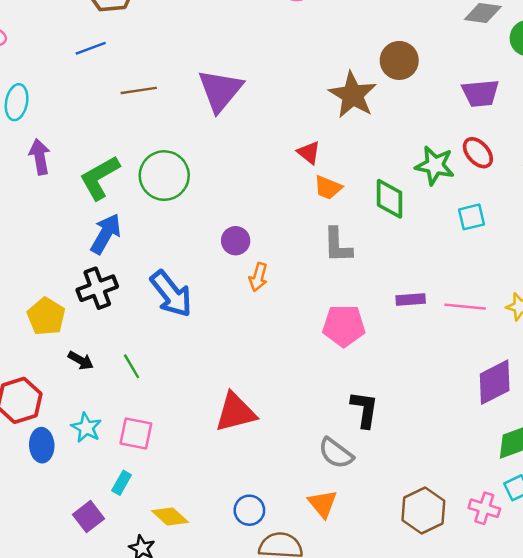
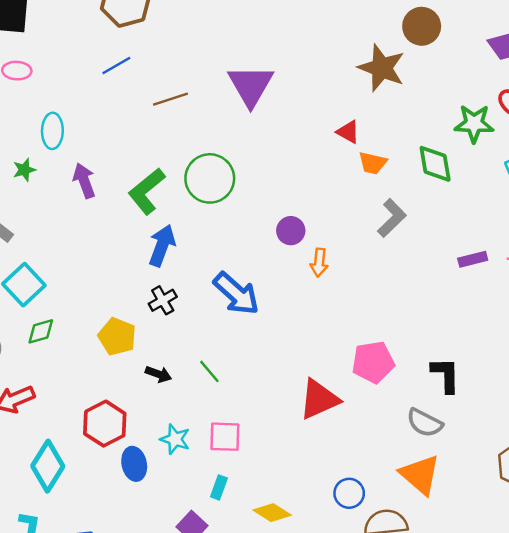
gray L-shape: (338, 245) -> (392, 218), turned -123
black cross: (97, 288) -> (163, 300), size x0.7
pink pentagon: (344, 326) -> (373, 362), moved
orange triangle: (323, 504) -> (420, 475), size x1.4

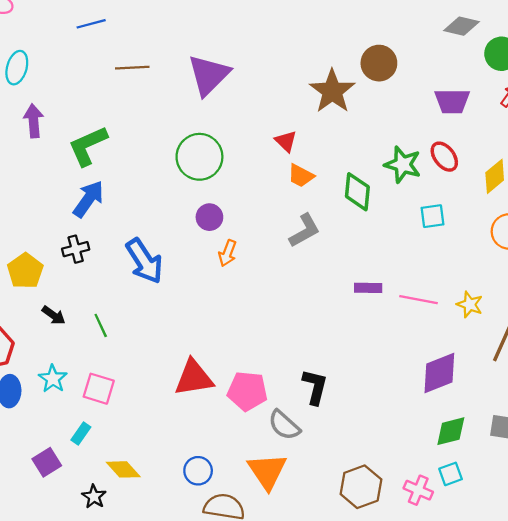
green circle: (210, 178) -> (199, 157), moved
pink pentagon: (373, 362) -> (247, 391), moved

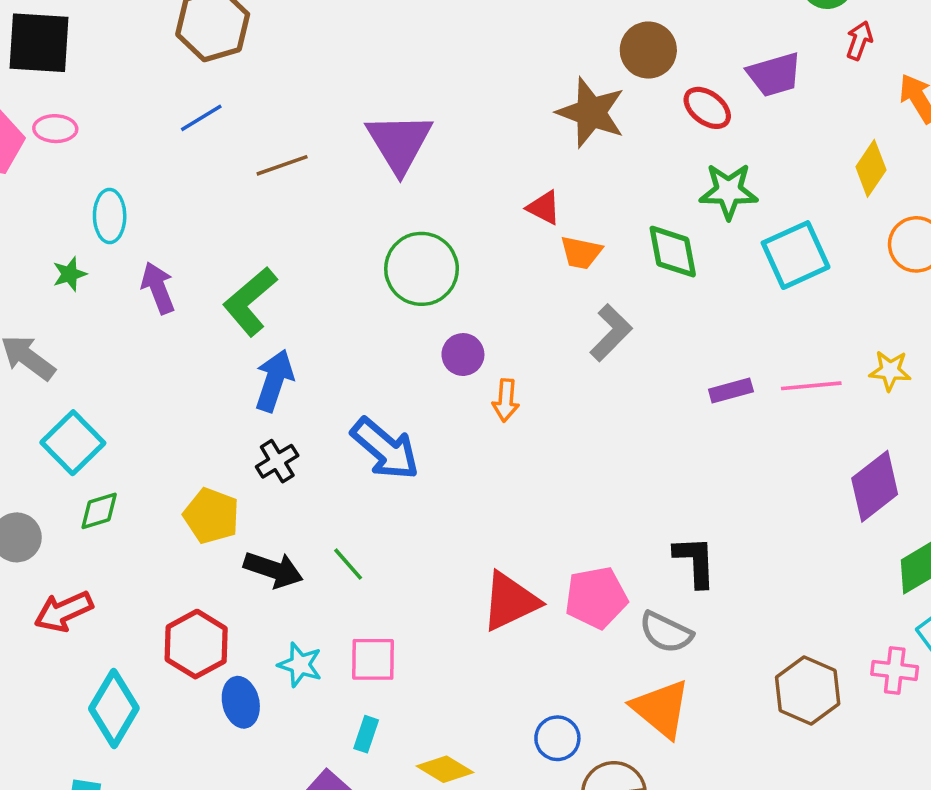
red ellipse: (444, 157) -> (707, 108), moved
cyan square: (432, 216) -> (796, 255), size x1.6
black arrow: (54, 315) -> (273, 570), size x1.5

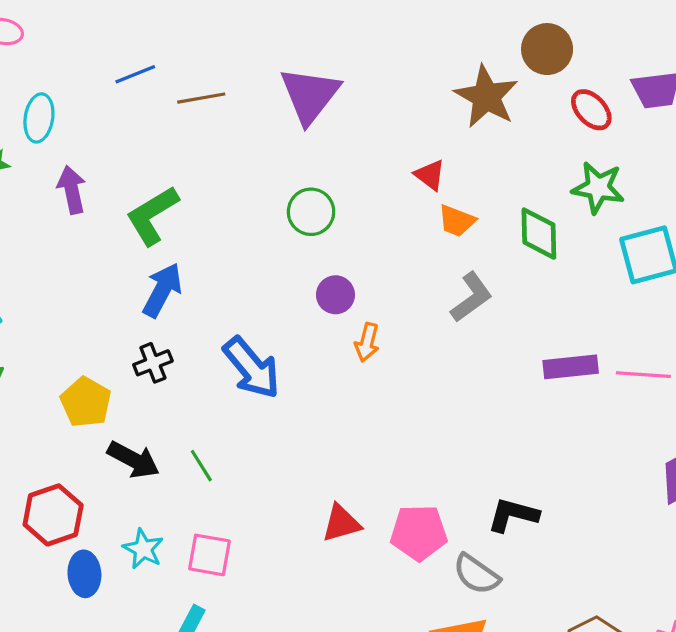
blue line: (201, 118) -> (135, 74), moved
green circle: (422, 269) -> (311, 212), size x0.7
purple rectangle: (731, 391) -> (571, 367), size x1.4
black L-shape: (695, 561) -> (513, 515), turned -82
red triangle: (510, 601) -> (341, 523), size x0.7

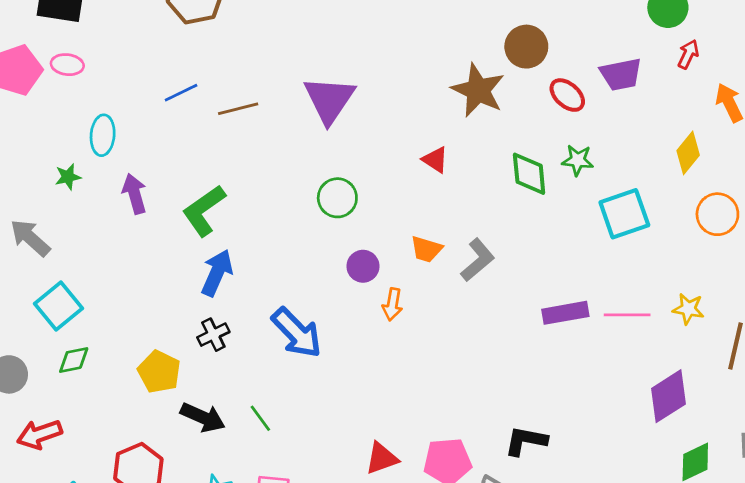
green star: (598, 188) -> (578, 160), size x0.7
orange trapezoid: (457, 221) -> (426, 249), moved
green diamond: (539, 234) -> (529, 174), moved

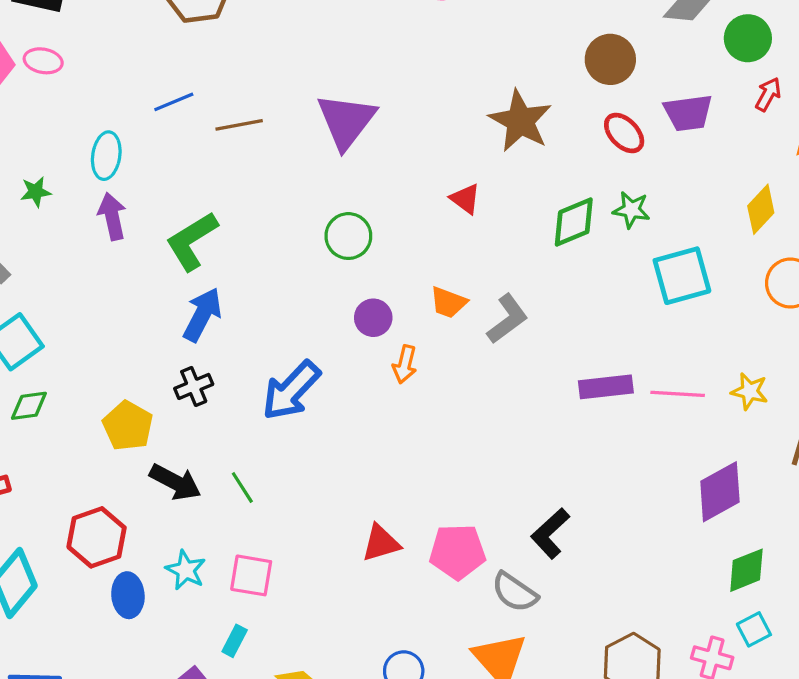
brown circle: (526, 47) -> (610, 59), moved
cyan ellipse: (103, 135) -> (106, 156), moved
green diamond: (529, 174) -> (574, 222), turned 69
blue arrow: (297, 333) -> (291, 390), turned 84
black L-shape: (526, 441) -> (550, 533), turned -57

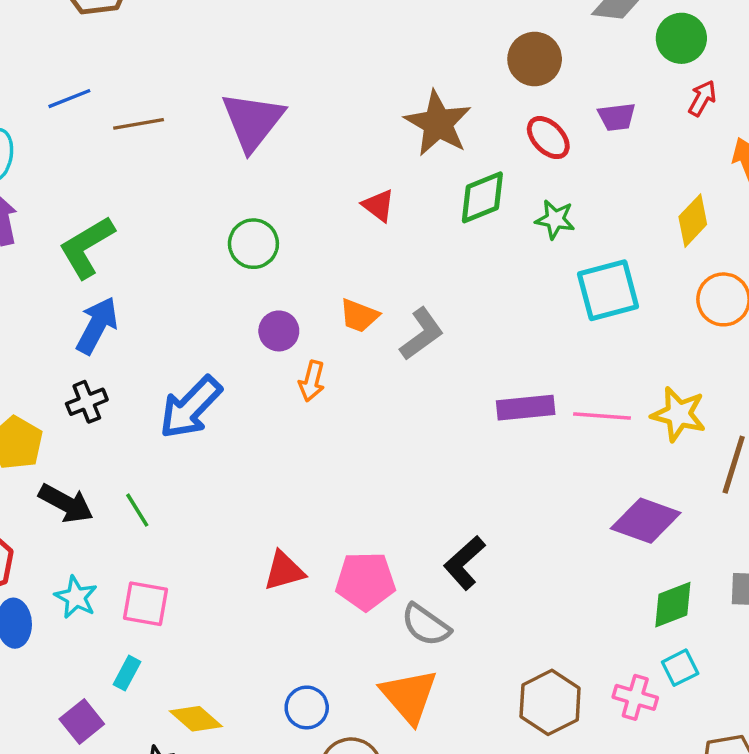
purple trapezoid: (688, 113) -> (617, 117), size x0.7
green diamond: (574, 222) -> (482, 197), moved
yellow star: (750, 391) -> (679, 414), size x1.4
purple diamond: (720, 492) -> (646, 521), turned 48

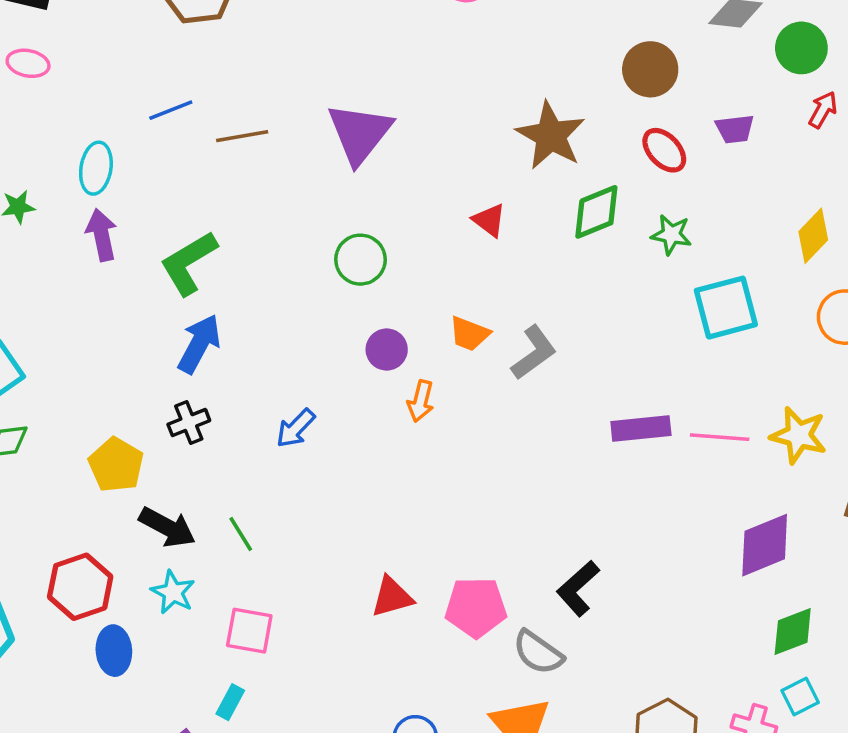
blue arrow: (190, 407) -> (296, 428), size x0.6
purple diamond: (646, 521) -> (765, 545), turned -42
cyan star: (76, 597) -> (173, 592), moved

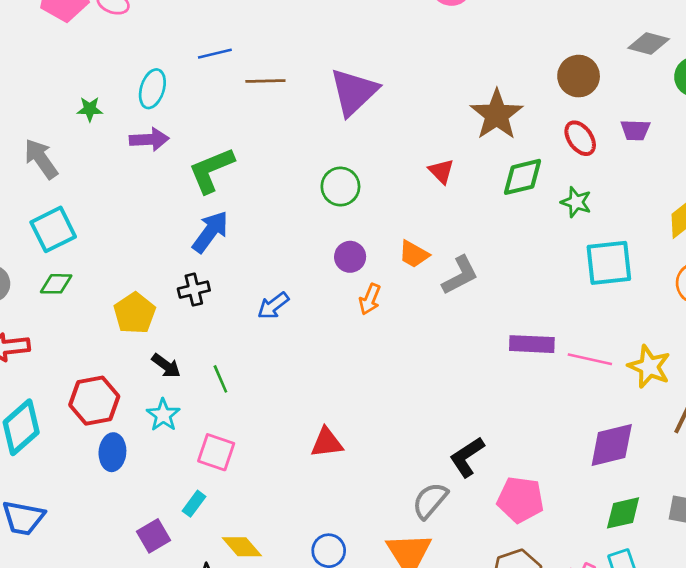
purple arrow: (102, 235) -> (149, 139), turned 90
black arrow: (167, 527) -> (166, 366), size x0.7
pink pentagon: (476, 607) -> (520, 500), moved
gray semicircle: (538, 652) -> (430, 500), turned 87

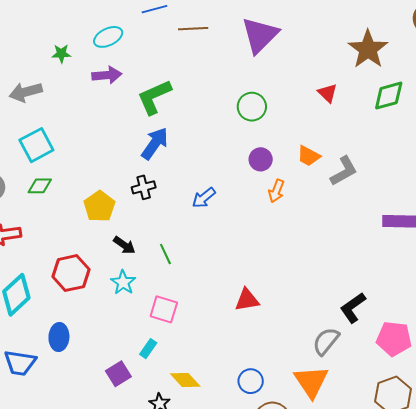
cyan ellipse: (152, 89) -> (108, 37), turned 48
gray arrow: (41, 159) -> (26, 92), turned -68
blue ellipse: (112, 452) -> (59, 337), moved

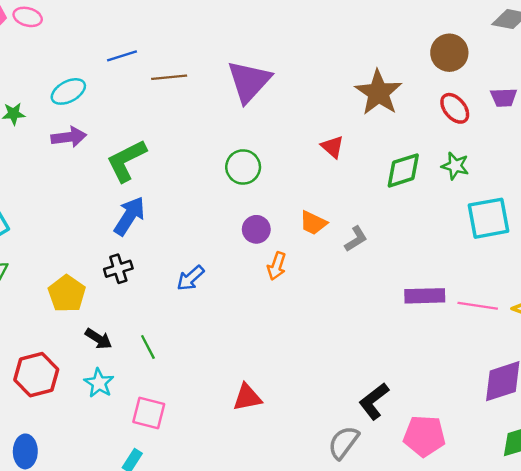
green diamond: (389, 96) -> (403, 170), moved
gray L-shape: (344, 171) -> (356, 239), size x0.7

